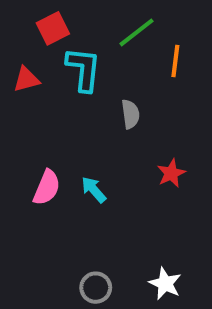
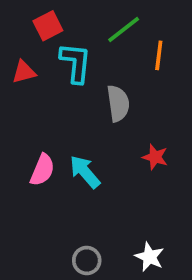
gray semicircle: (130, 114) -> (118, 103), size x1.4
red star: (171, 173) -> (155, 157), turned -30
cyan arrow: (94, 190) -> (85, 172), size x1.4

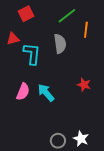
cyan L-shape: (76, 63) -> (32, 54), moved
gray semicircle: (118, 103) -> (60, 44), moved
gray circle: (87, 261) -> (58, 141), moved

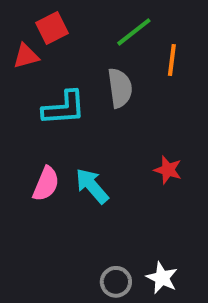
red triangle: (13, 39) -> (26, 56), moved
cyan L-shape: (32, 54) -> (64, 108), turned 80

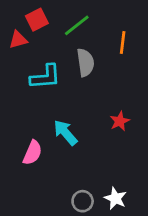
green line: (134, 32) -> (77, 25), moved
red star: (168, 170) -> (120, 121), turned 30
pink semicircle: (46, 184) -> (32, 153), moved

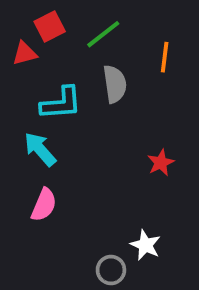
cyan arrow: (65, 133) -> (40, 149), moved
white star: (115, 198) -> (145, 245), moved

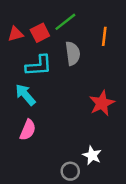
red square: (50, 27) -> (40, 33), moved
red star: (161, 163) -> (102, 103), size x1.5

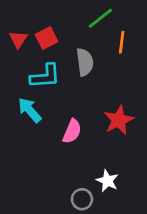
green line: (65, 22) -> (100, 18), moved
red triangle: (16, 34) -> (18, 39), turned -42
pink semicircle: (28, 130) -> (72, 131), moved

